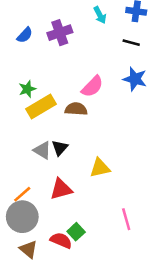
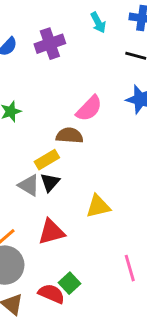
yellow rectangle: (41, 106) -> (47, 160), moved, size x0.7

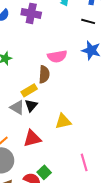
purple cross: (50, 44) -> (31, 13), turned 30
pink semicircle: (89, 108) -> (57, 56), turned 36
brown semicircle: (69, 136) -> (44, 74), turned 90

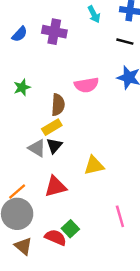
brown semicircle: (44, 74) -> (58, 105), moved

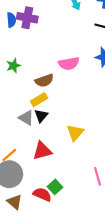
purple cross: (54, 32) -> (27, 18), moved
blue semicircle: (20, 34) -> (11, 20), turned -48
brown semicircle: (58, 105) -> (44, 81), turned 66
yellow triangle: (94, 166) -> (75, 133), turned -36

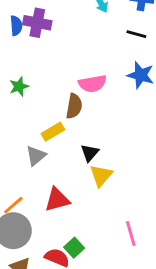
brown semicircle: (44, 81) -> (74, 106), moved, turned -60
black triangle: (41, 116) -> (90, 153), moved
gray triangle: (26, 118) -> (36, 156), turned 49

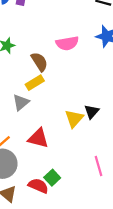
brown semicircle: (74, 106) -> (39, 62), moved, turned -42
black triangle: (90, 153) -> (92, 112), moved
red triangle: (57, 200) -> (38, 138), turned 30

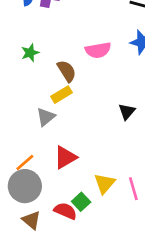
black triangle: (92, 112) -> (127, 112), moved
yellow triangle: (74, 119) -> (105, 183), moved
red triangle: (38, 138) -> (65, 157), turned -45

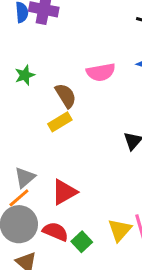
gray triangle: (46, 117) -> (25, 177), moved
yellow triangle: (105, 183) -> (120, 230), moved
red semicircle: (65, 211) -> (55, 232), moved

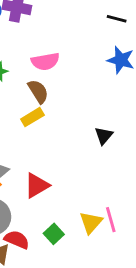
pink semicircle: (101, 72) -> (45, 61), moved
red semicircle: (55, 232) -> (17, 240), moved

